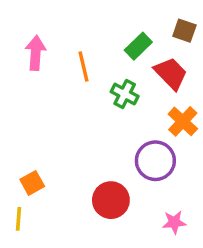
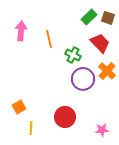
green rectangle: (138, 46) -> (89, 17), moved
purple circle: (155, 161) -> (83, 79), moved
yellow line: (19, 219) -> (31, 128), moved

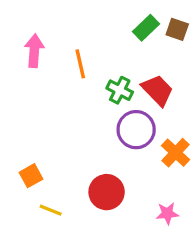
red trapezoid: (100, 43) -> (157, 90), moved
orange cross: (107, 71) -> (176, 153), moved
yellow line: (31, 128) -> (51, 210), turned -72

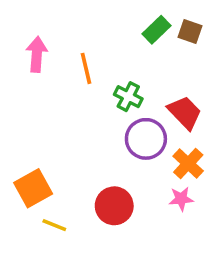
red trapezoid: (157, 90) -> (185, 112), moved
orange square: (31, 176) -> (33, 188), size x1.5
pink star: (167, 213) -> (181, 199), moved

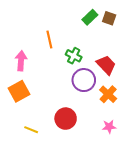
pink arrow: (37, 54) -> (21, 61), moved
orange square: (33, 188) -> (19, 91), moved
pink star: (181, 199) -> (109, 127), moved

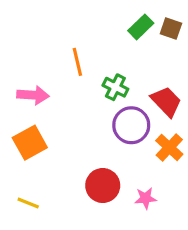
pink arrow: (21, 61) -> (33, 95), turned 90
pink star: (109, 127) -> (146, 198), moved
yellow line: (31, 130) -> (28, 203), moved

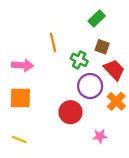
brown square: (171, 29) -> (102, 47), moved
orange square: (30, 143) -> (20, 98), turned 30
red circle: (103, 186) -> (70, 112), moved

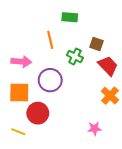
green rectangle: (97, 18) -> (70, 17), moved, turned 49
purple circle: (90, 86) -> (50, 80), moved
red circle: (70, 112) -> (38, 113), moved

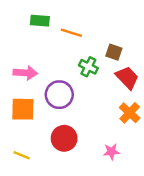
green rectangle: (70, 17) -> (40, 21), moved
orange line: (50, 40) -> (71, 33), moved, turned -60
red circle: (38, 113) -> (64, 138), moved

